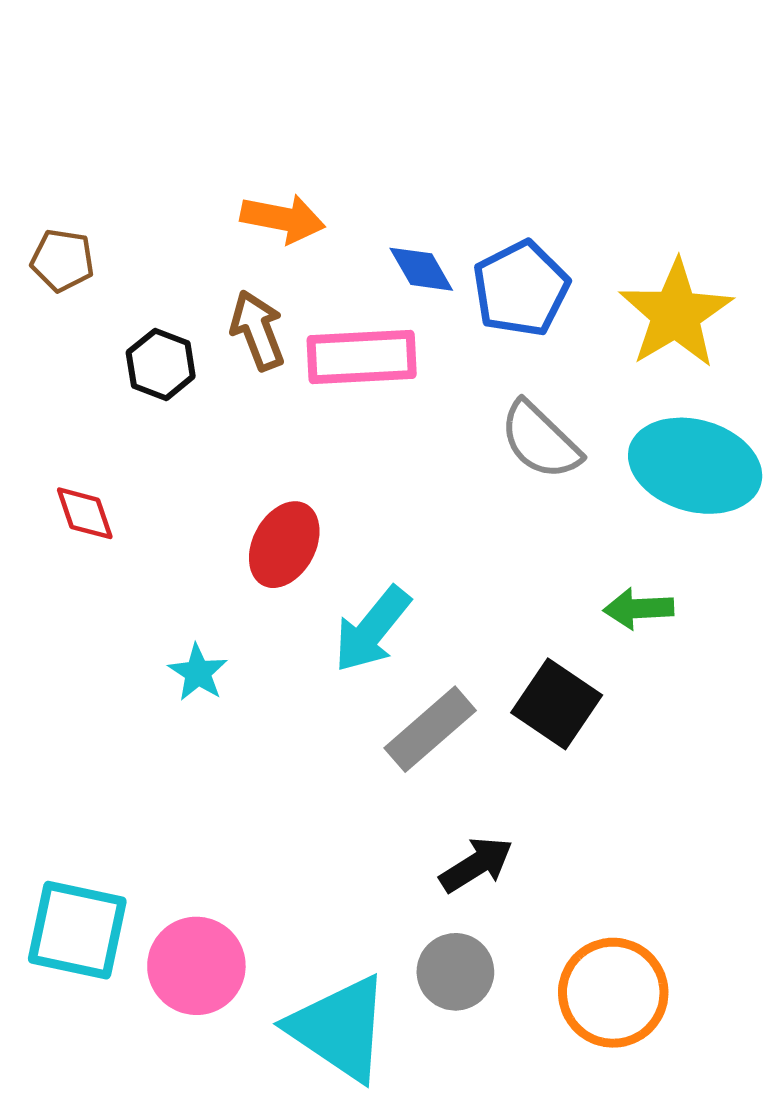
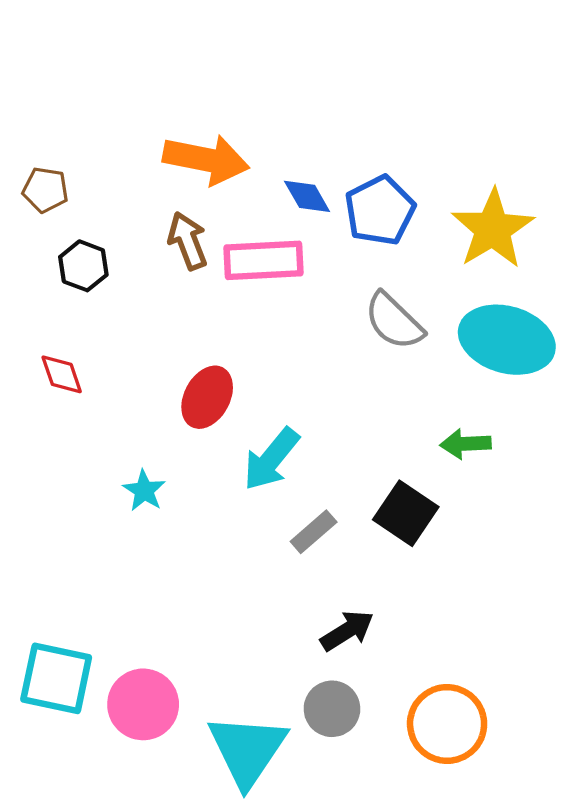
orange arrow: (283, 219) -> (206, 159), size x1.4
black hexagon: (161, 364) -> (83, 266), moved
gray rectangle: (430, 729) -> (314, 532), size x0.7
cyan triangle: (339, 1028) -> (247, 750), turned 30

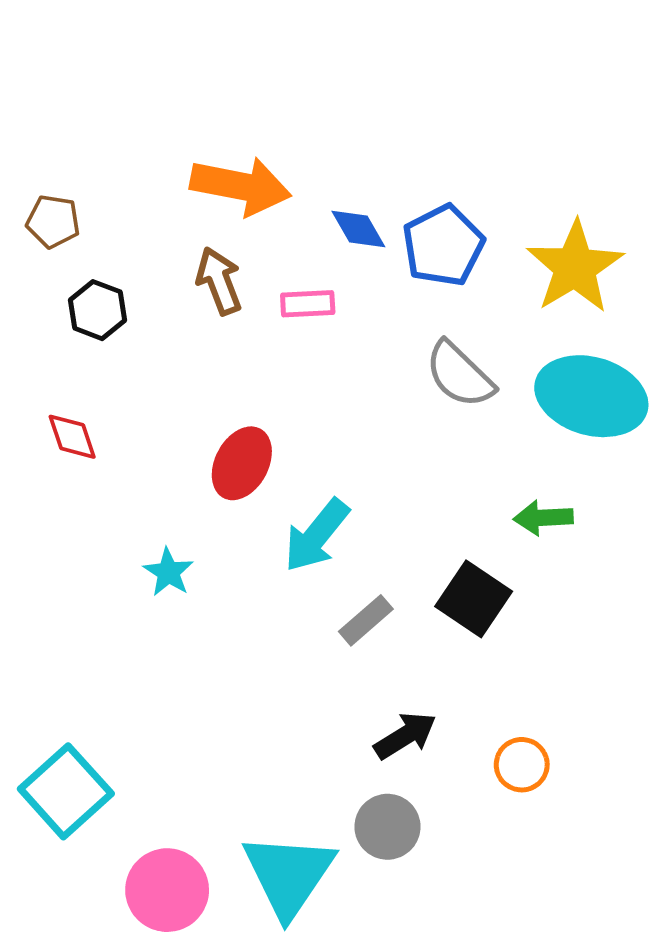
pink rectangle: (264, 260) -> (308, 304), size x0.6
cyan square: (56, 678) -> (66, 791), turned 36
pink circle: (143, 704) -> (167, 890), moved
orange circle: (447, 724) -> (522, 765), moved, size x0.6

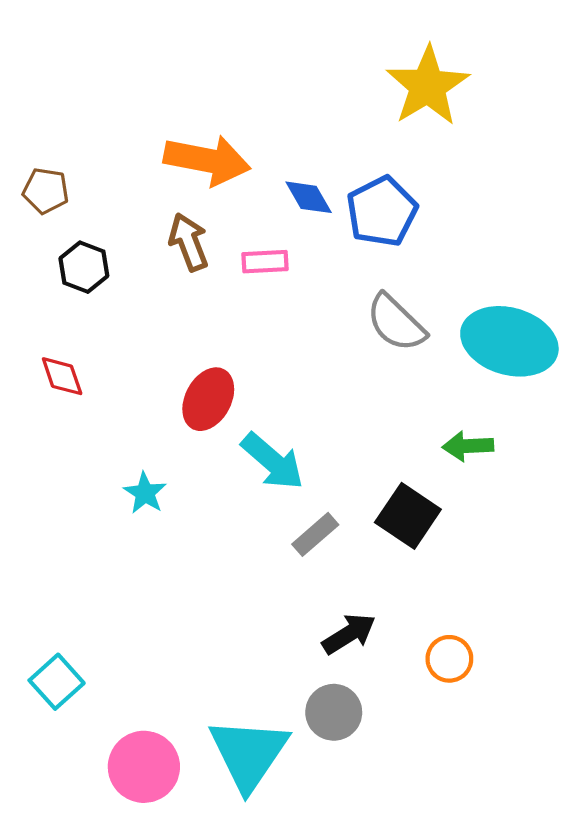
yellow star: (575, 267) -> (428, 86), moved
cyan arrow: (317, 535) -> (273, 461), turned -88
cyan square: (66, 791) -> (57, 682), size x0.7

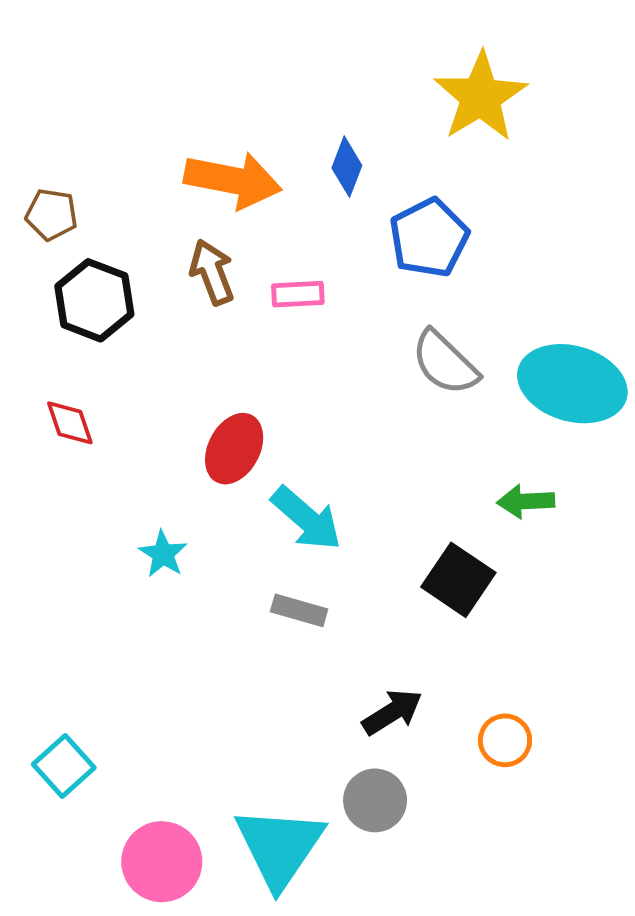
blue diamond: (309, 197) -> (347, 167), moved, turned 51
black hexagon: (84, 267) -> (94, 300), size x1.4
gray rectangle: (315, 534) -> (299, 610), moved, turned 57

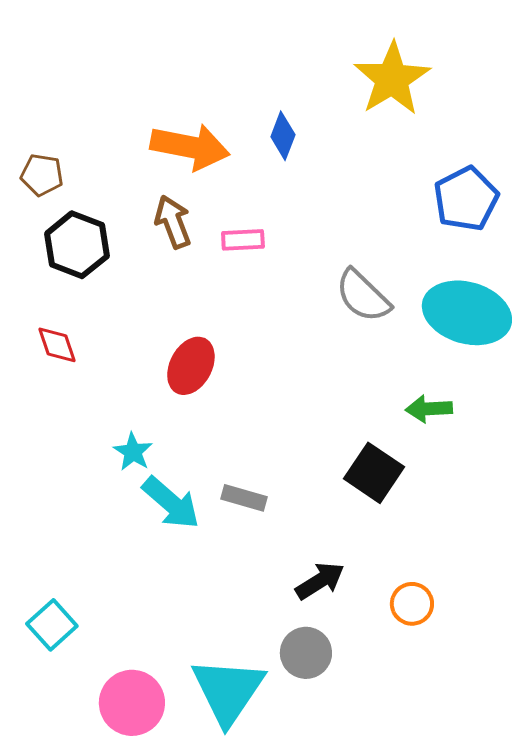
blue pentagon: (429, 238) -> (466, 199), moved
cyan arrow: (306, 518) -> (171, 503), moved

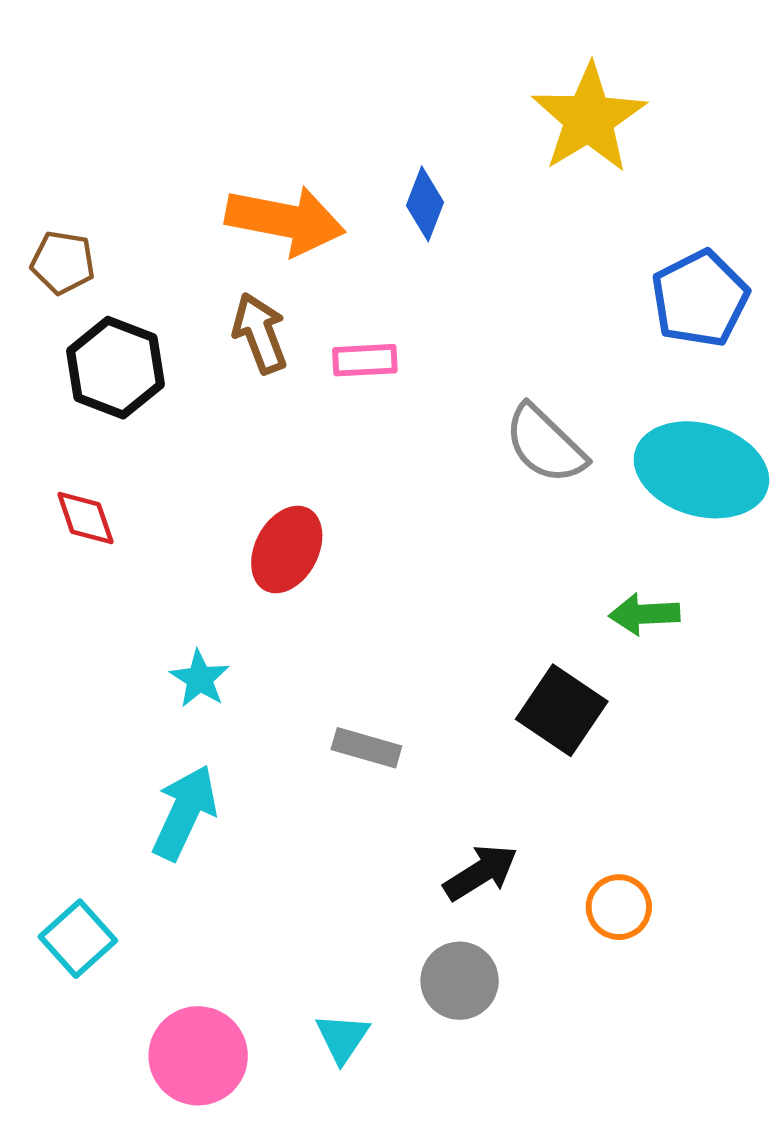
cyan arrow: (171, 503) -> (185, 812), moved, turned -106
cyan triangle: (228, 691) -> (342, 1038), size x0.5

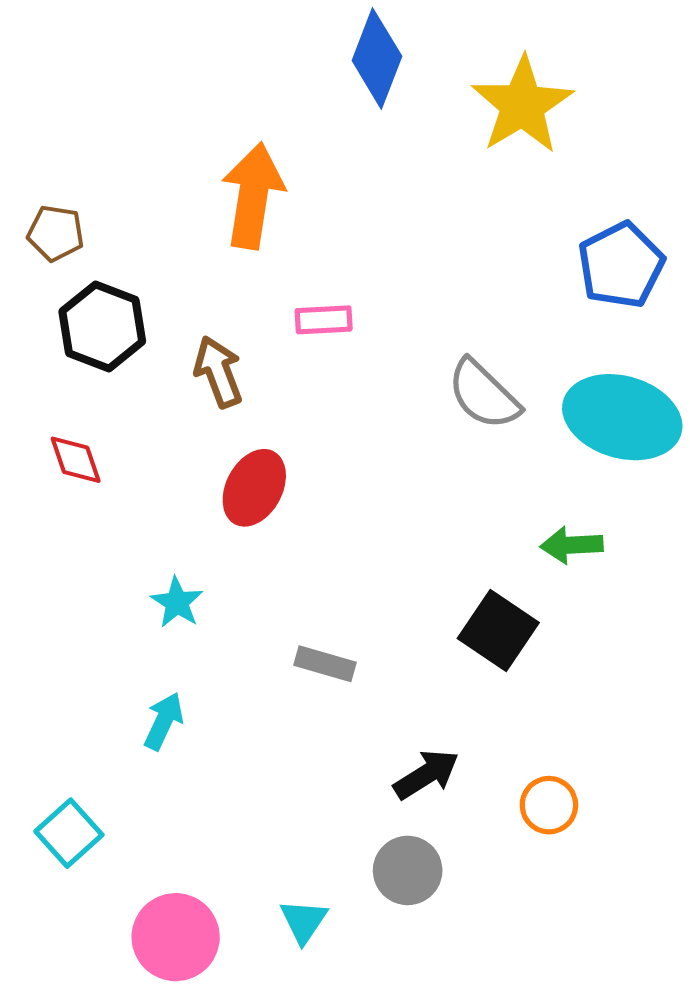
blue diamond: (425, 204) -> (377, 58), moved, size x1.5
orange arrow: (285, 220) -> (253, 196), turned -92
brown arrow: (260, 333) -> (218, 372), moved
cyan arrow: (185, 812) -> (164, 721), size x0.7

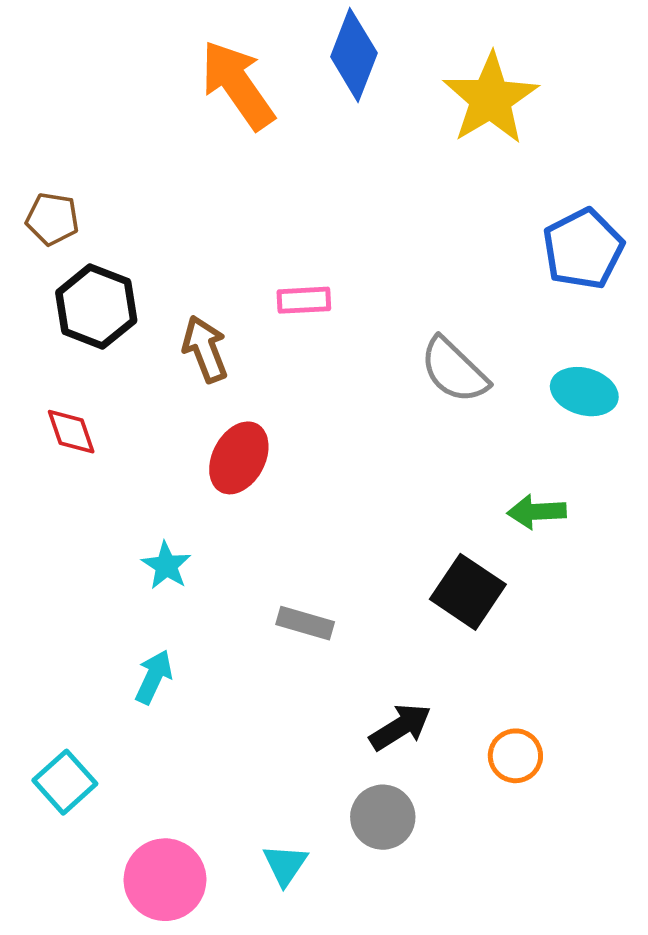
orange arrow: (253, 196) -> (238, 85), moved, turned -44
cyan ellipse: (622, 417) -> (584, 392), size x0.6

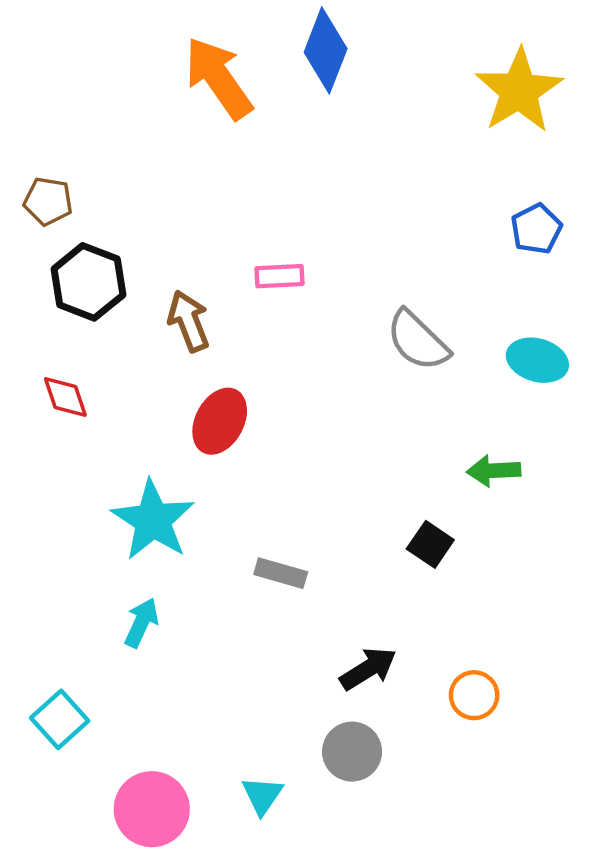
yellow star: (490, 99) -> (519, 91), moved
blue pentagon: (583, 249) -> (536, 229), size x0.7
cyan star: (166, 566) -> (153, 520), size x1.8
black square: (468, 592) -> (430, 544), size x0.7

